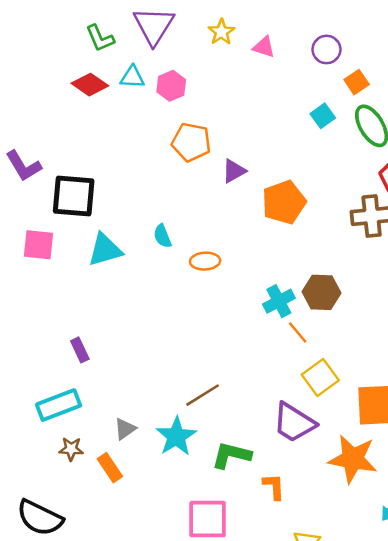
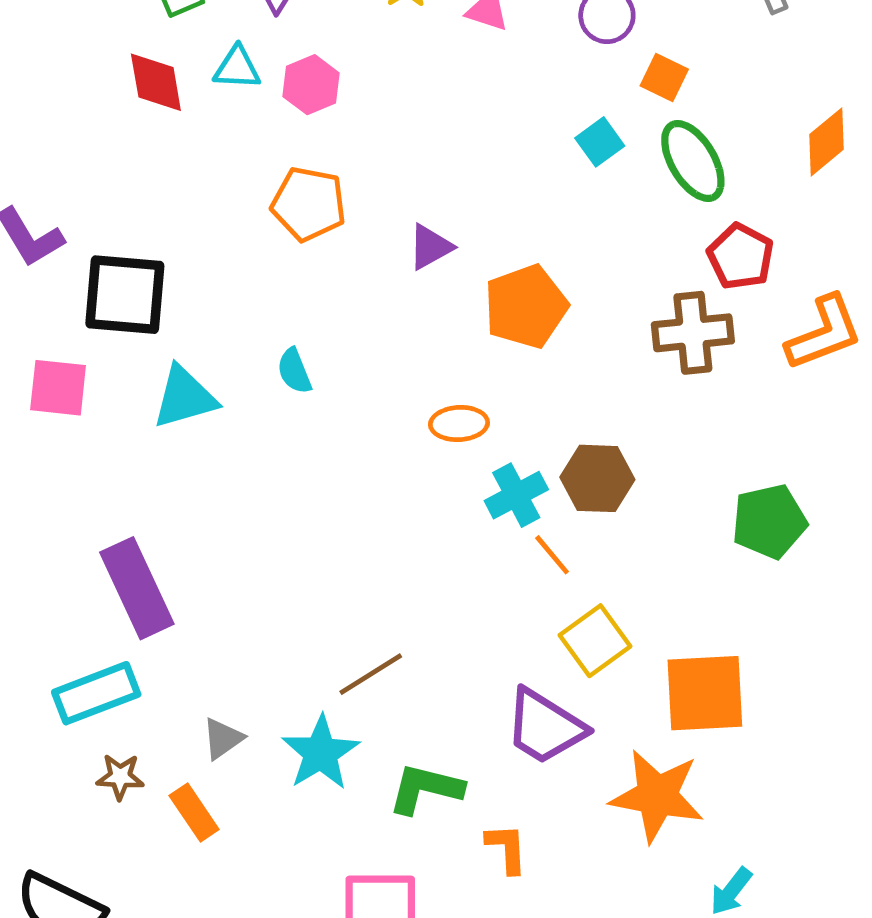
orange square: (357, 82) -> (664, 77), turned -30
red diamond: (90, 85) -> (156, 82), turned 45
orange pentagon: (191, 142) -> (309, 204), moved
orange ellipse: (205, 261) -> (459, 424), moved
purple rectangle: (80, 350) -> (137, 588), size x2.0

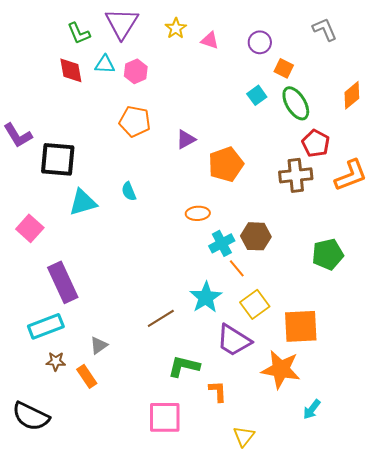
pink square: (58, 388) -> (30, 228), moved, turned 36
cyan star: (321, 753) -> (206, 297), moved

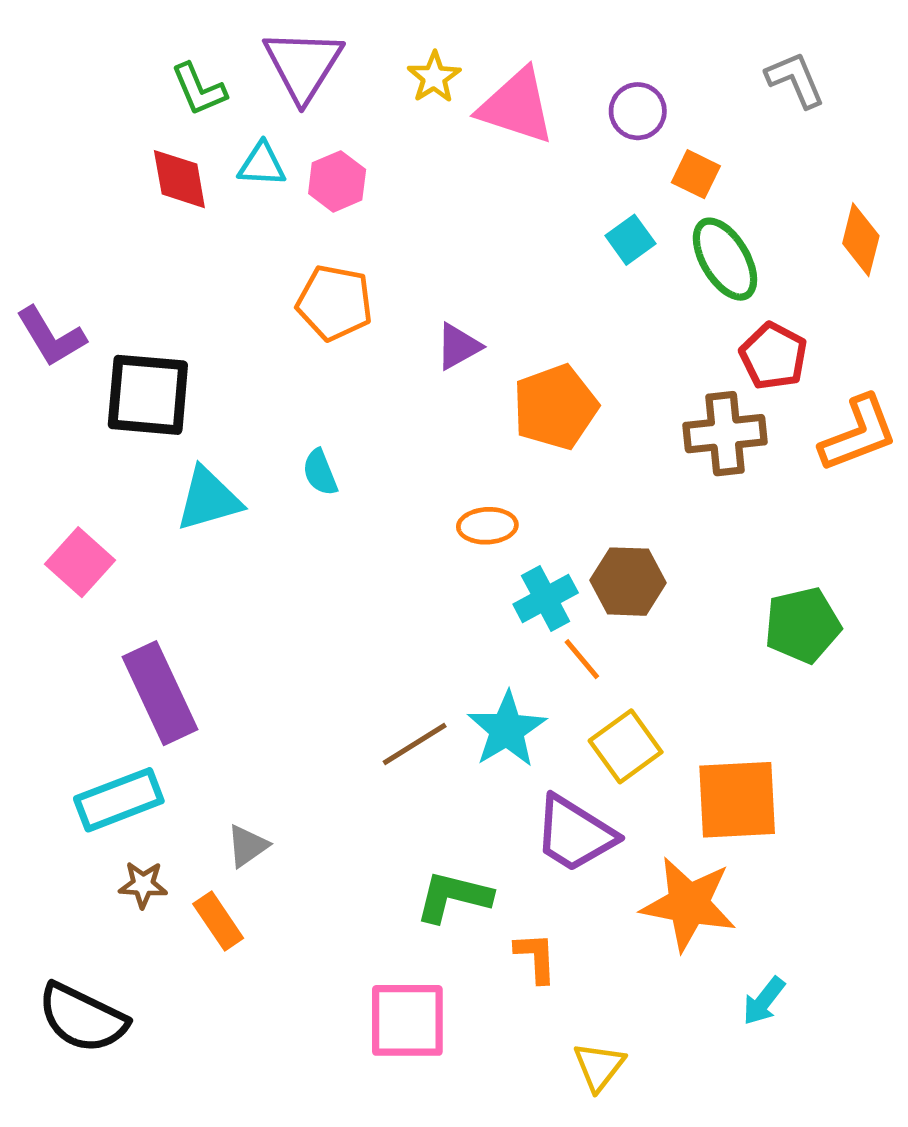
pink triangle: (210, 40) -> (516, 106), size x1.8
orange diamond: (352, 95) -> (861, 240), turned -36
brown line: (161, 318) -> (415, 744), moved

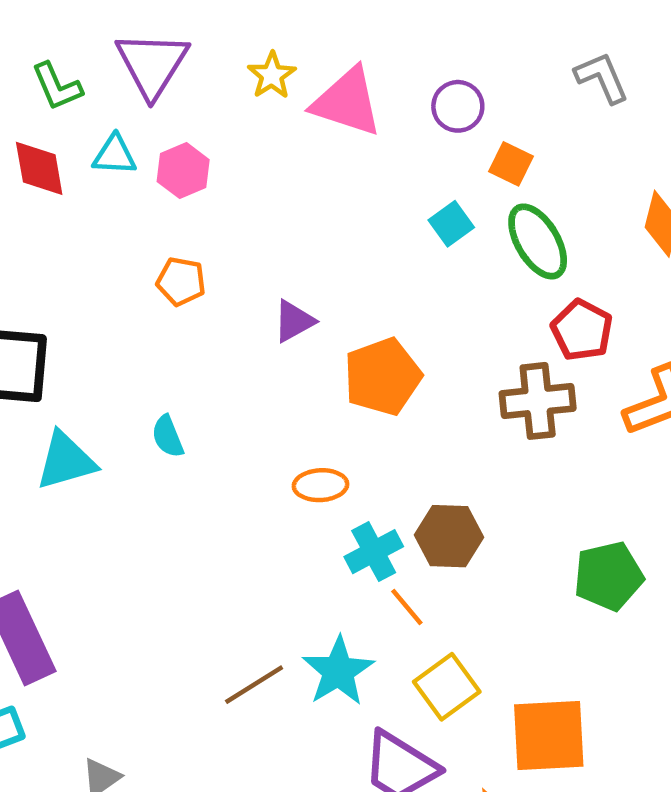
orange pentagon: (335, 303) -> (181, 281), size x0.7

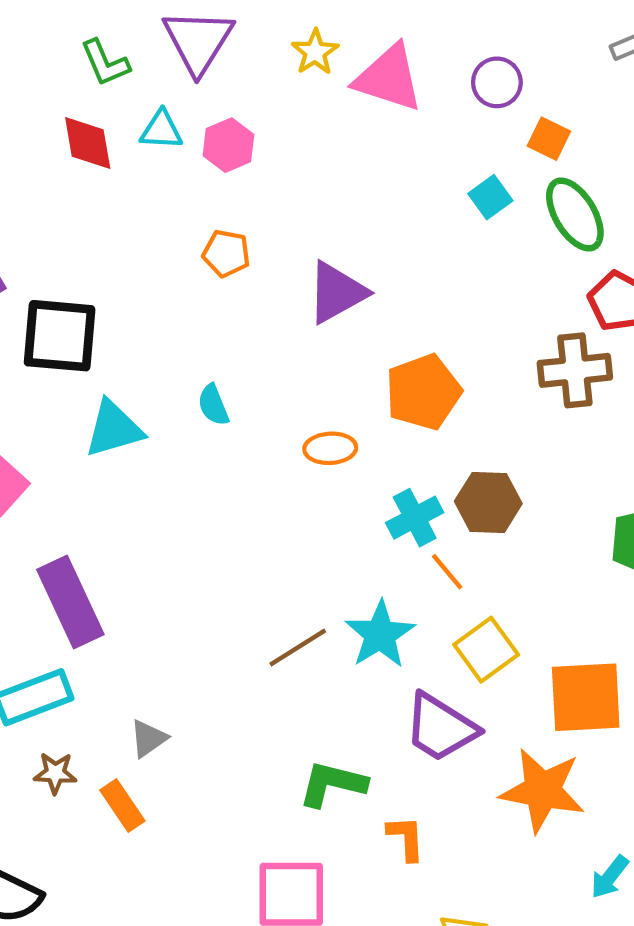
purple triangle: (294, 321) -> (337, 292), size x1.5
orange pentagon: (383, 377) -> (423, 392), moved
orange ellipse: (321, 485) -> (330, 448), moved

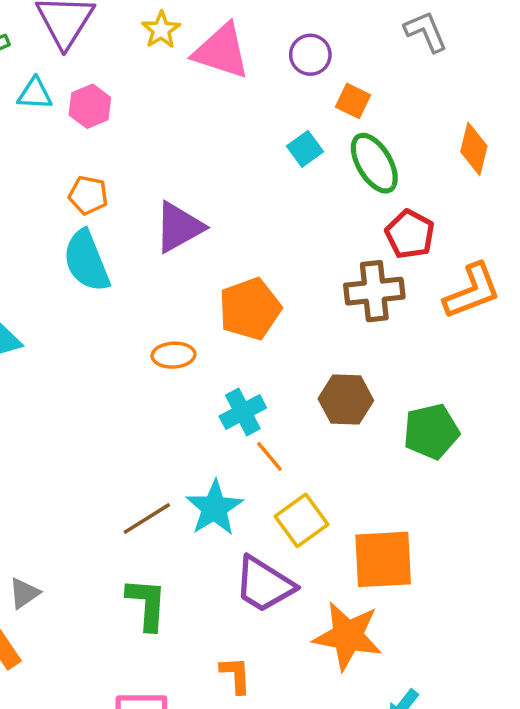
cyan semicircle: (213, 405) -> (86, 261), moved, size x1.8
brown hexagon: (488, 502) -> (346, 400), moved
green L-shape: (332, 784) -> (147, 604), moved, turned 80

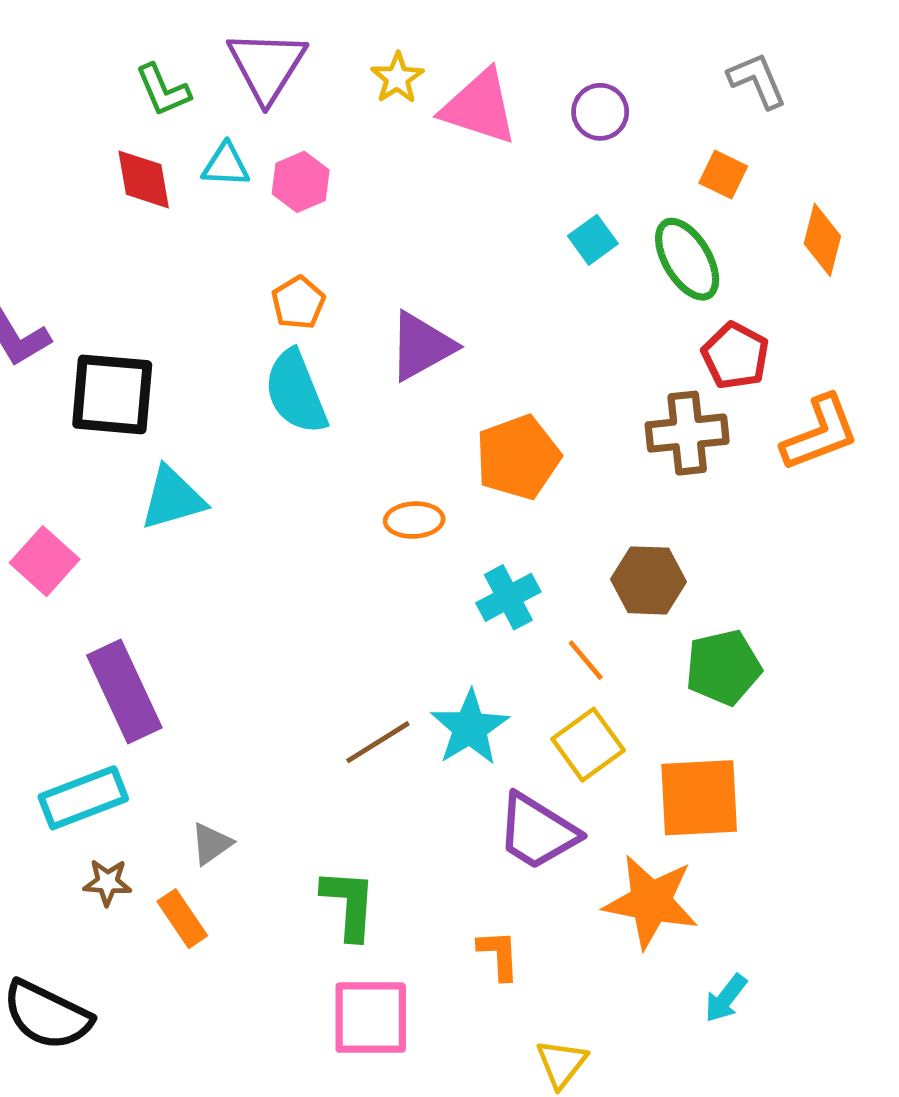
orange square: (353, 101) -> (723, 175), moved
orange pentagon: (88, 195) -> (298, 303), turned 30
green pentagon: (431, 432) -> (723, 667), moved
orange line: (269, 456) -> (586, 660), moved
green L-shape: (147, 604) -> (349, 904), moved

